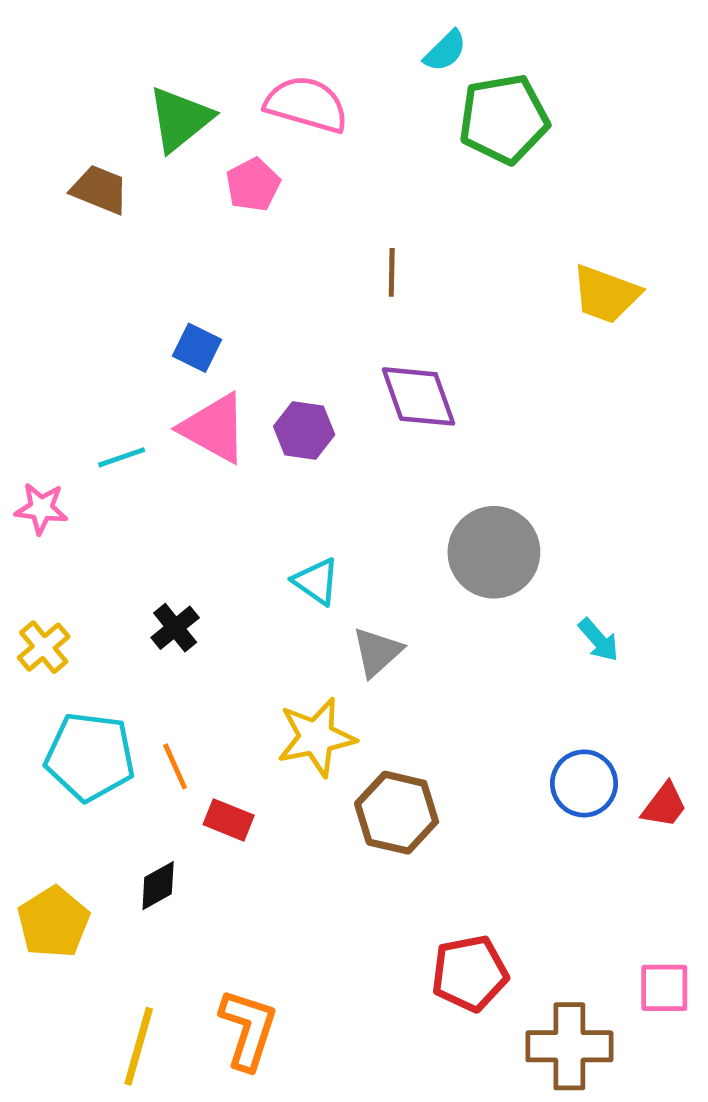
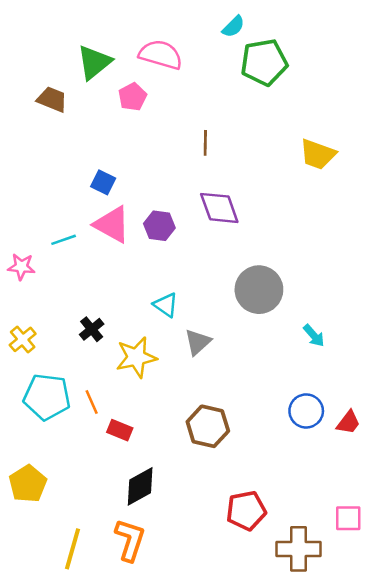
yellow star: (316, 737) -> (136, 357), moved
black diamond: (158, 886) -> (140, 486), moved, size x1.5

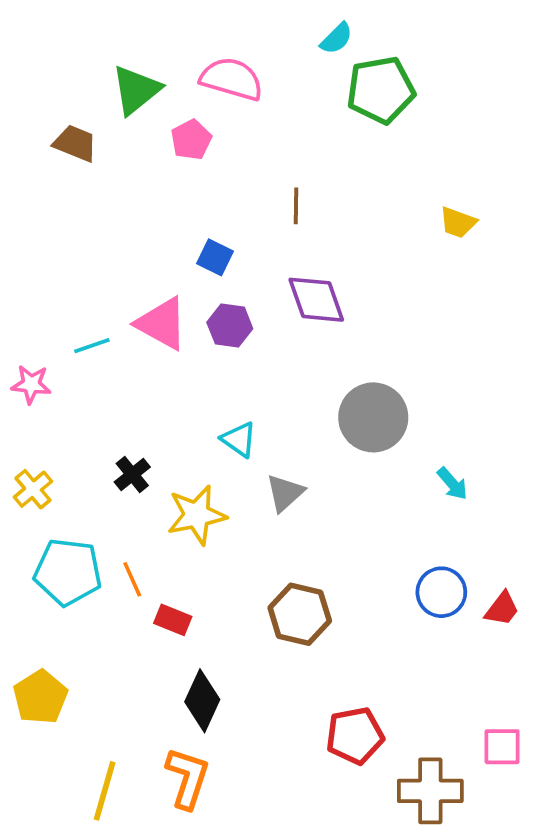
yellow trapezoid: (318, 154) -> (458, 222), size x0.7
blue square: (103, 182) -> (215, 257), moved
black diamond: (140, 486) -> (202, 701), turned -36

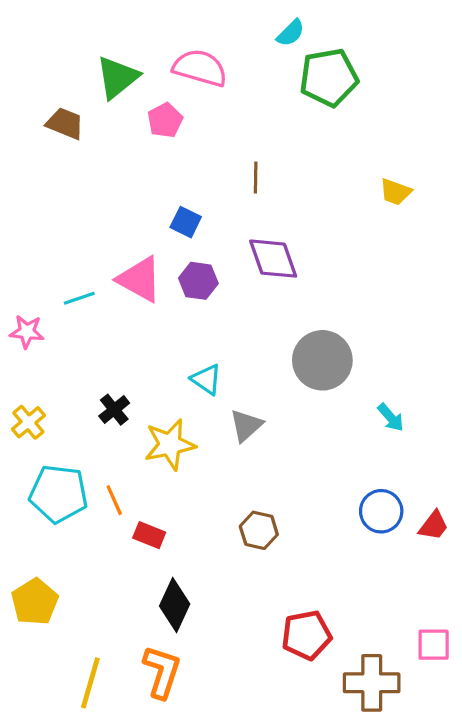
brown hexagon: (300, 614) -> (259, 530), size x0.7

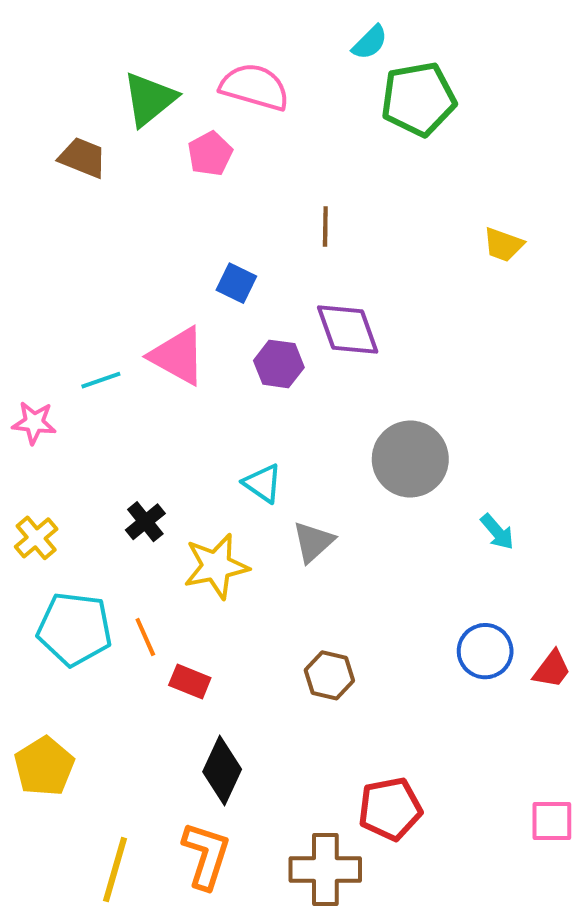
purple hexagon: (198, 281) -> (279, 364), moved
brown cross: (372, 683) -> (325, 870), moved

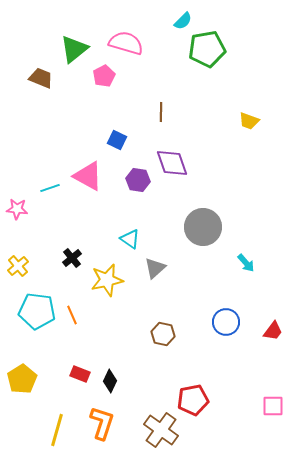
blue circle: (485, 651) -> (226, 322), moved
red rectangle: (190, 681) -> (80, 374), moved
black diamond: (222, 770) -> (110, 381), size x0.7
brown cross: (325, 870) -> (161, 430), turned 36

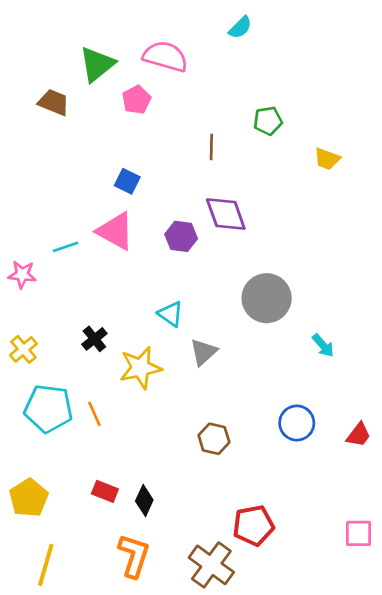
green pentagon: (207, 49) -> (268, 121), moved, size x0.6
blue square: (117, 140) -> (127, 181), moved
yellow line: (57, 430) -> (46, 565), moved

